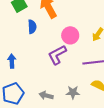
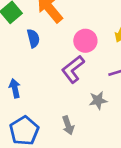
gray star: (73, 92) -> (98, 100), moved
gray arrow: (46, 95) -> (68, 125), turned -112

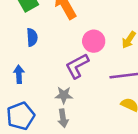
blue semicircle: (33, 38) -> (32, 37), moved
gray star: (98, 100) -> (64, 95), moved

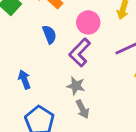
blue semicircle: (32, 37) -> (49, 34), moved
gray star: (64, 95) -> (76, 86), turned 30

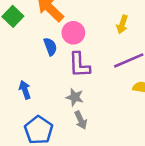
pink circle: (88, 22) -> (73, 33), moved
purple L-shape: (80, 52) -> (79, 65), turned -48

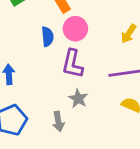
gray star: (75, 97) -> (78, 98), moved

